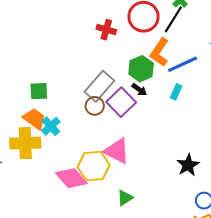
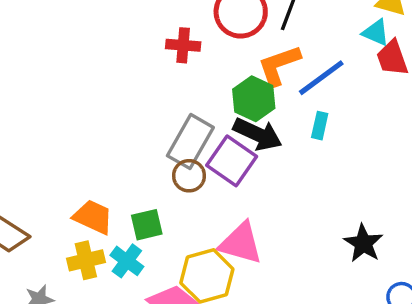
orange L-shape: (160, 52) -> (279, 65), turned 48
black arrow: (139, 90) -> (258, 134), size x1.8
green square: (39, 91) -> (147, 225), moved
cyan cross: (51, 126) -> (127, 261), moved
yellow cross: (25, 143) -> (86, 260), size x0.7

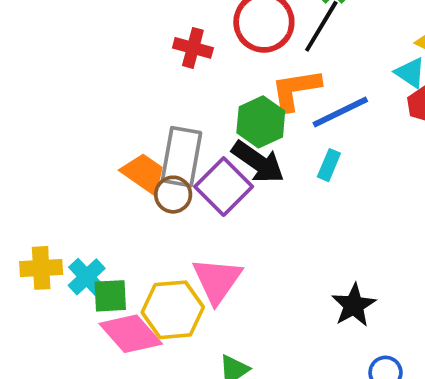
gray rectangle: (190, 142) -> (182, 157), turned -30
orange trapezoid: (93, 217) -> (144, 173), moved
green square: (147, 225) -> (110, 296), moved
pink triangle: (241, 243) -> (217, 280), turned 39

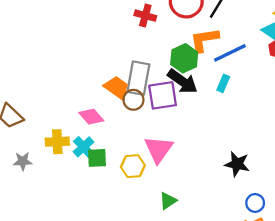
purple square: (224, 187) -> (163, 95), turned 36
black star: (354, 305) -> (237, 164), turned -30
yellow hexagon: (173, 310) -> (133, 166), size x0.7
pink diamond: (131, 334) -> (91, 117), moved, size x0.7

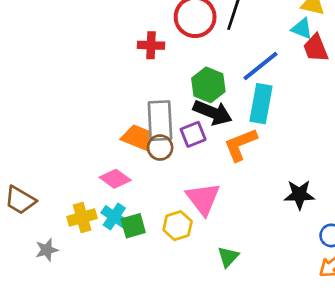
orange L-shape: (204, 40) -> (240, 145), moved
cyan rectangle: (223, 83) -> (261, 104), size x1.8
purple square: (163, 95) -> (193, 134), size x0.7

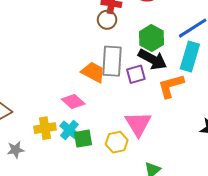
brown circle: (160, 148) -> (107, 20), moved

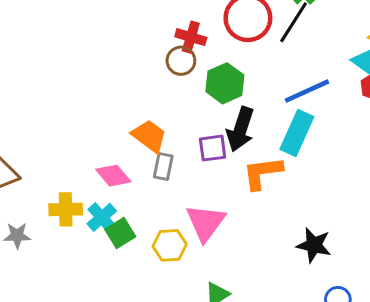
green hexagon: (152, 38) -> (225, 83), moved
black arrow: (152, 59) -> (240, 129), turned 72
gray rectangle: (112, 61) -> (163, 166), moved, size x0.6
green square: (83, 139) -> (120, 233), turned -30

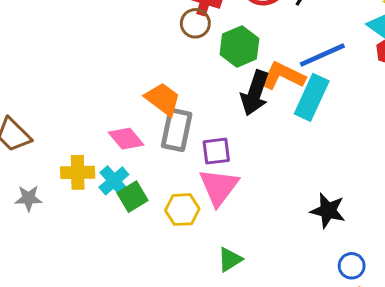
purple square: (213, 148) -> (216, 151), moved
gray rectangle: (163, 166) -> (177, 130), size x1.5
orange L-shape: (262, 173) -> (283, 76), moved, turned 33

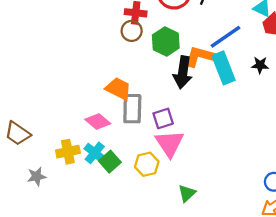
cyan rectangle: (312, 97) -> (224, 68), turned -36
black star: (328, 211) -> (260, 65), moved, size x0.7

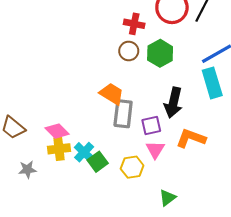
brown circle: (132, 31) -> (129, 51), moved
orange L-shape: (200, 56) -> (191, 138), moved
black arrow: (183, 72) -> (173, 103), moved
pink diamond: (98, 121) -> (57, 131), moved
pink triangle: (170, 143) -> (155, 150), size x0.7

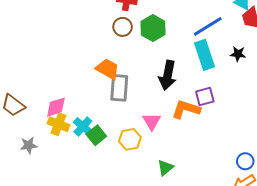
purple square: (151, 125) -> (205, 97), moved
pink diamond: (57, 131) -> (56, 107), turned -60
yellow cross: (59, 149) -> (58, 124), turned 30

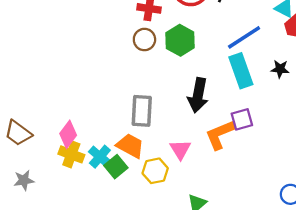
orange trapezoid: (108, 69) -> (130, 146), moved
pink diamond: (56, 107) -> (68, 134), turned -35
orange L-shape: (186, 109) -> (220, 135), turned -40
gray star: (29, 145) -> (24, 180), moved

